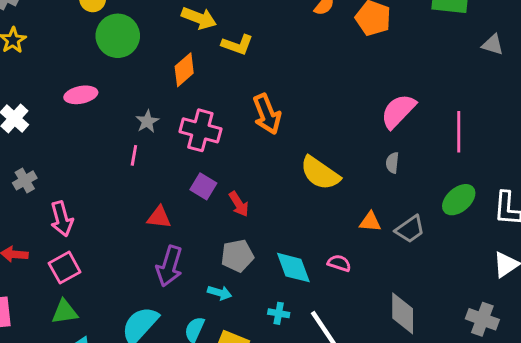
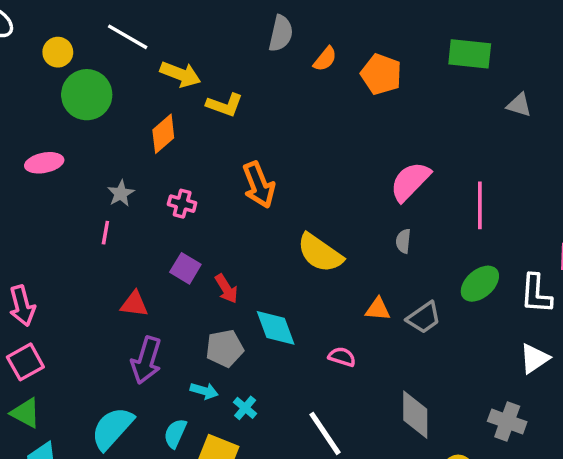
pink cross: (200, 130) -> (182, 204), size x0.6
cyan diamond: (293, 268) -> (276, 328), moved
green triangle: (65, 312) -> (25, 413), turned 36
cyan cross: (279, 313) -> (245, 408), moved, turned 30

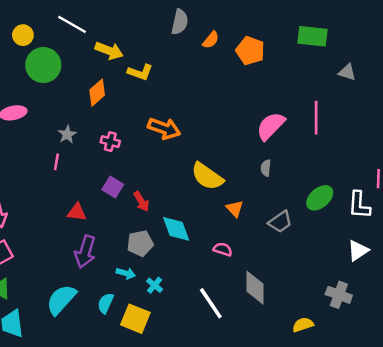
orange arrow: (259, 185) -> (164, 128), turned -48
pink line: (480, 205) -> (316, 118), moved
orange triangle: (378, 309) -> (235, 209), moved, turned 42
gray diamond: (415, 415) -> (255, 288), moved

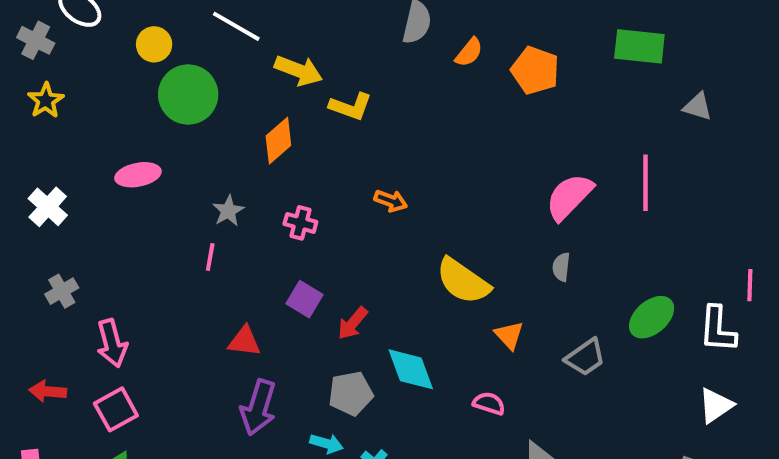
orange arrow: (164, 128) -> (391, 201), size x0.6
red arrow: (141, 201) -> (353, 323), turned 72

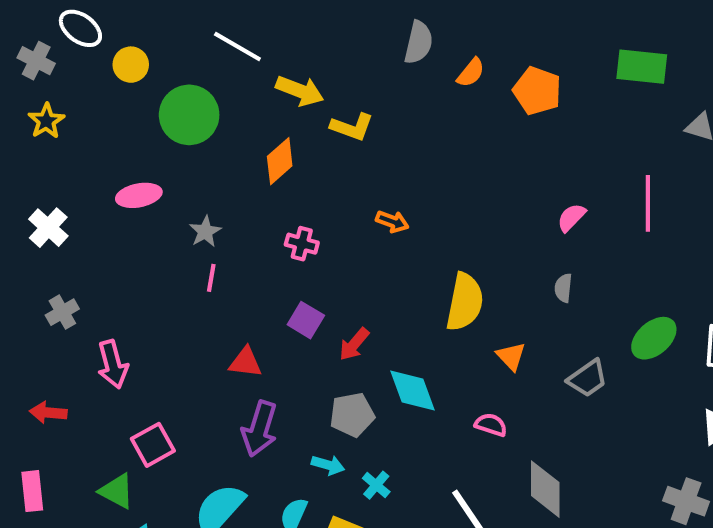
yellow circle: (154, 44) -> (131, 65), moved
pink semicircle: (569, 197) -> (571, 217), size x0.6
gray star: (228, 211) -> (205, 232), moved
yellow semicircle: (463, 281) -> (465, 302), turned -114
pink square: (116, 409) -> (153, 445), moved

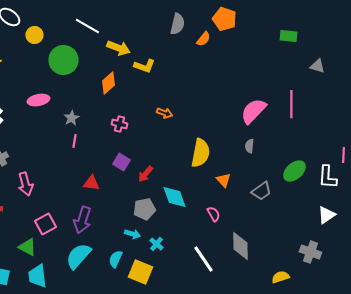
green rectangle: (642, 67) -> (288, 36), size x0.7
orange pentagon: (537, 91) -> (224, 19), moved
pink semicircle: (571, 217) -> (253, 111), size x1.8
pink semicircle: (491, 425) -> (213, 214), turned 42
purple arrow: (260, 429) -> (82, 220), moved

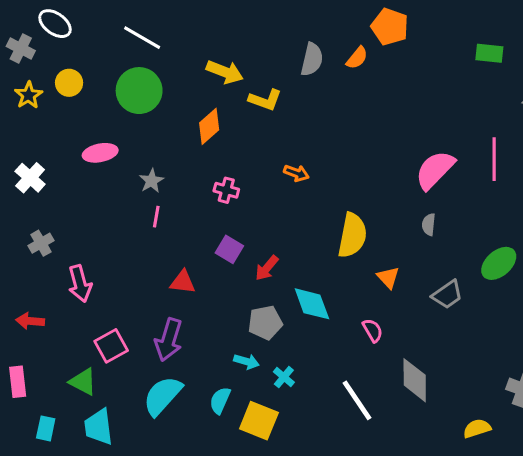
gray semicircle: (177, 24) -> (312, 59), moved
white line: (87, 26) -> (142, 38), moved
yellow circle: (34, 35) -> (69, 83), moved

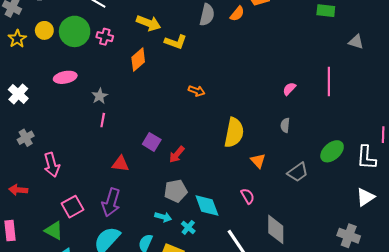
green circle: (139, 91) -> (75, 31), moved
pink semicircle: (435, 170) -> (289, 89), size x0.5
pink cross: (226, 190) -> (105, 37), moved
cyan diamond: (312, 304) -> (207, 206), moved

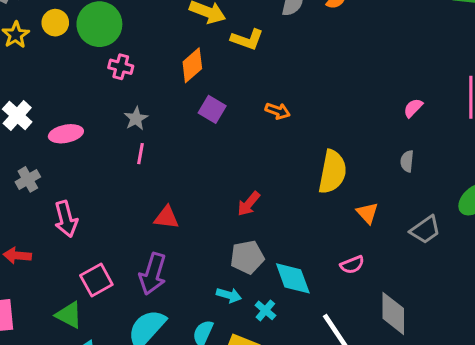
pink cross: (105, 37) -> (121, 67), moved
pink ellipse: (65, 77) -> (66, 134), moved
purple square: (152, 142) -> (212, 109), moved
pink semicircle: (248, 196) -> (352, 265), turned 98

